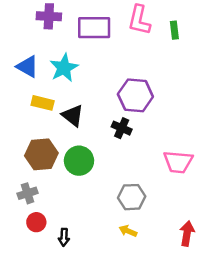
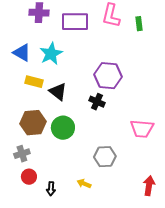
yellow arrow: (128, 231) -> (84, 184), moved

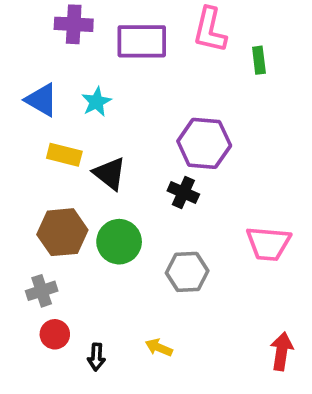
green rectangle: (139, 24) -> (259, 60), moved
cyan star: (51, 54) -> (96, 102), size x0.7
gray hexagon: (105, 157) -> (187, 272), moved

